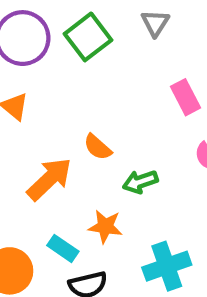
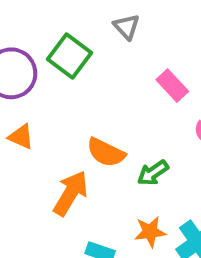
orange semicircle: (98, 147) -> (106, 152), size x1.4
orange star: (105, 227) -> (150, 232), moved

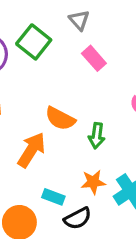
pink rectangle: (172, 86) -> (94, 58), moved
green arrow: (153, 173) -> (97, 136), turned -50

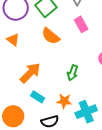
orange semicircle: (60, 119) -> (51, 36), moved
cyan rectangle: (53, 197) -> (38, 97), moved

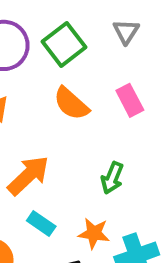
pink rectangle: (81, 24) -> (130, 100), moved

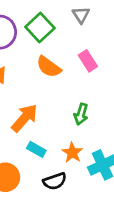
orange star: (94, 233) -> (72, 153), turned 30

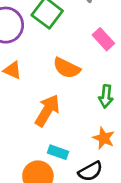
orange semicircle: (49, 67) -> (67, 68), moved
cyan rectangle: (36, 149) -> (58, 152), moved

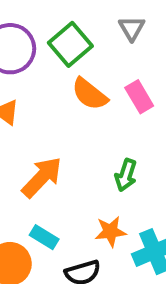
orange semicircle: (67, 68) -> (90, 94), moved
orange star: (104, 138) -> (110, 231), turned 30

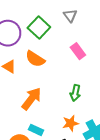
orange semicircle: (90, 94) -> (35, 59), moved

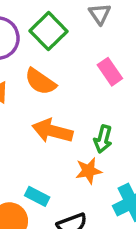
orange arrow: (31, 99) -> (52, 131), moved, turned -115
orange star: (70, 123) -> (89, 171), moved

